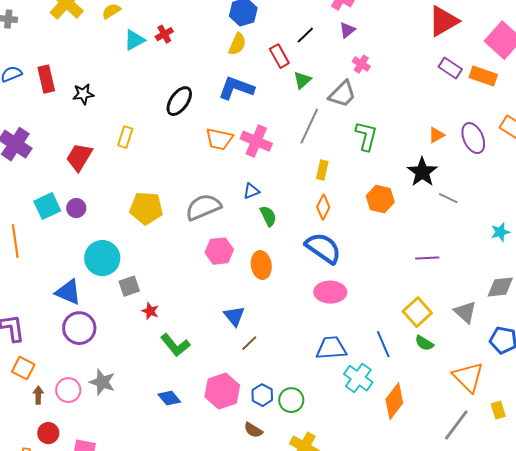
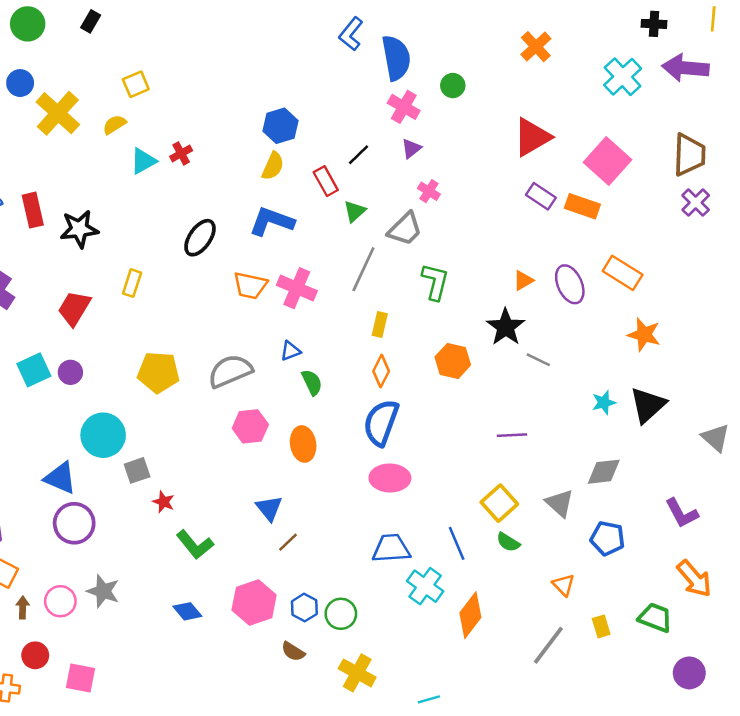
black star: (83, 94) -> (79, 229), size x1.4
blue semicircle: (323, 248) -> (381, 423), turned -105
orange triangle: (468, 377) -> (563, 585), size x0.6

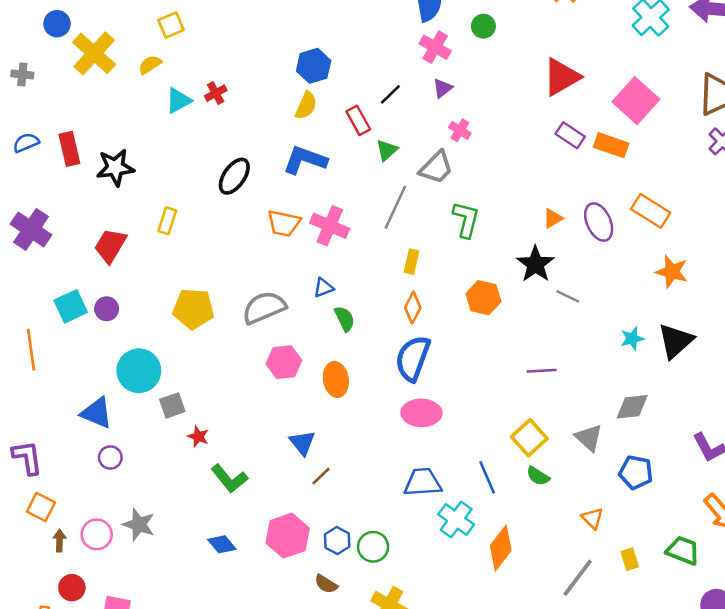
purple circle: (74, 523) -> (110, 458), size x0.6

